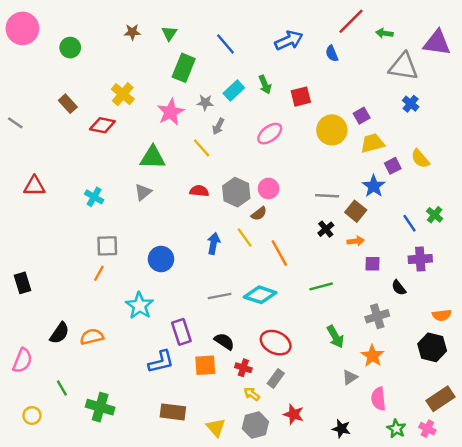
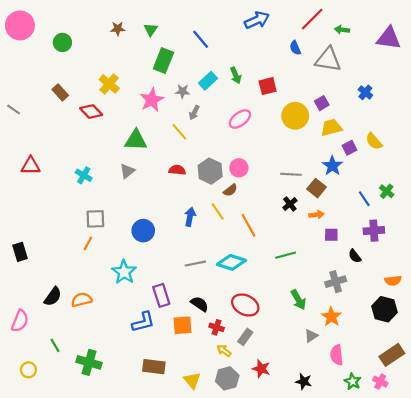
blue arrow: (289, 40) -> (257, 20), moved
gray triangle: (404, 67) -> (328, 59), moved
red diamond: (102, 125) -> (91, 112), turned 35

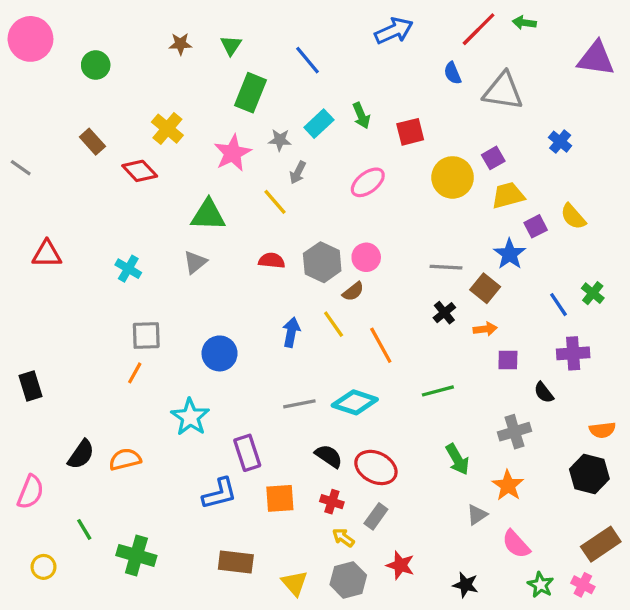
green arrow: (342, 30) -> (524, 23), moved
black semicircle: (200, 304) -> (329, 456), moved
pink semicircle: (337, 355) -> (516, 544), turned -36

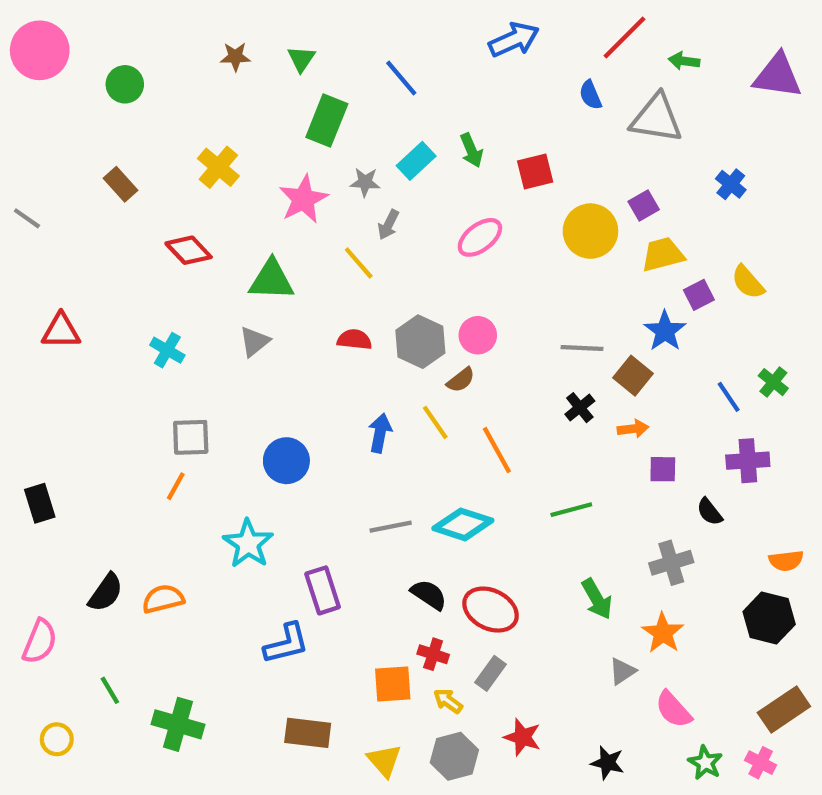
green arrow: (524, 23) -> (684, 61), moved
red diamond: (140, 171) -> (189, 250), moved
orange square: (280, 498) -> (393, 684), moved

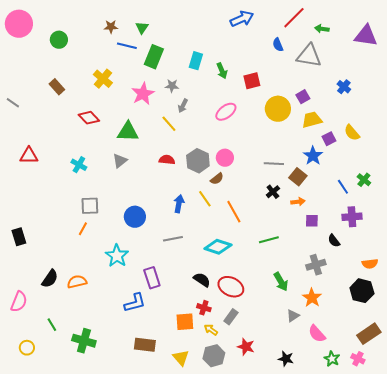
blue line: (401, 78) -> (127, 46), moved, turned -36
cyan rectangle: (416, 161) -> (196, 61), moved, turned -30
gray line: (391, 527) -> (173, 239), moved

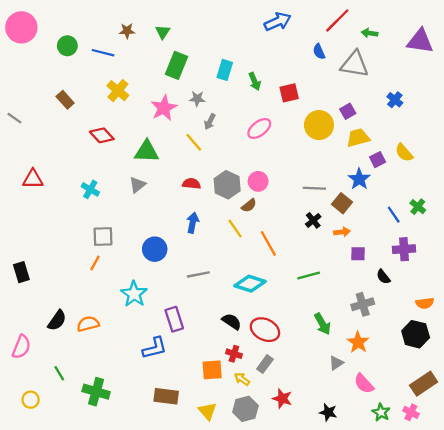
blue line: (127, 46) -> (103, 53), moved
blue arrow: (179, 204) -> (193, 223), moved

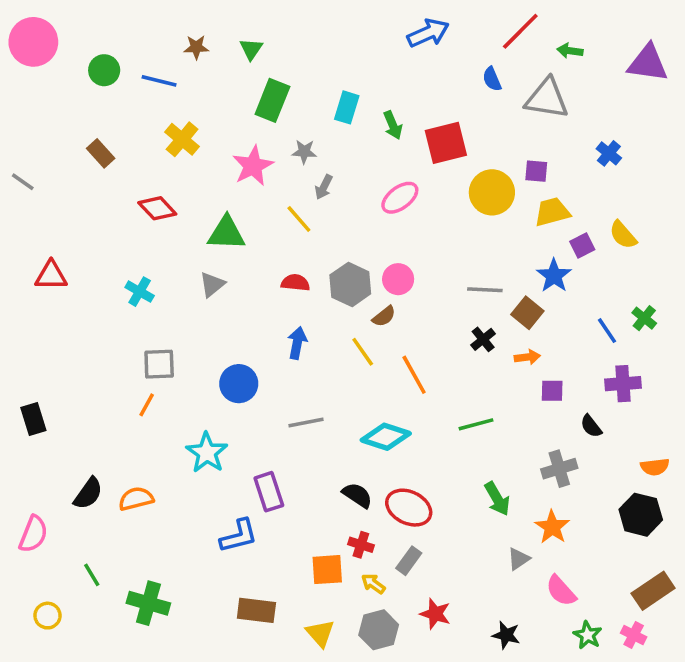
red square: (289, 93) -> (446, 143), size x1.4
purple square: (348, 111) -> (536, 171), turned 35

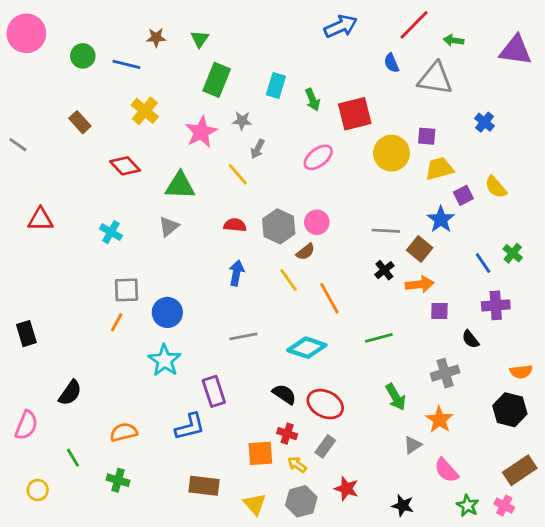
orange arrow: (527, 357) -> (420, 284), size x1.4
blue circle: (239, 384) -> (167, 312), moved
orange semicircle: (136, 499) -> (124, 432), moved
green cross: (148, 603) -> (118, 480), size x0.7

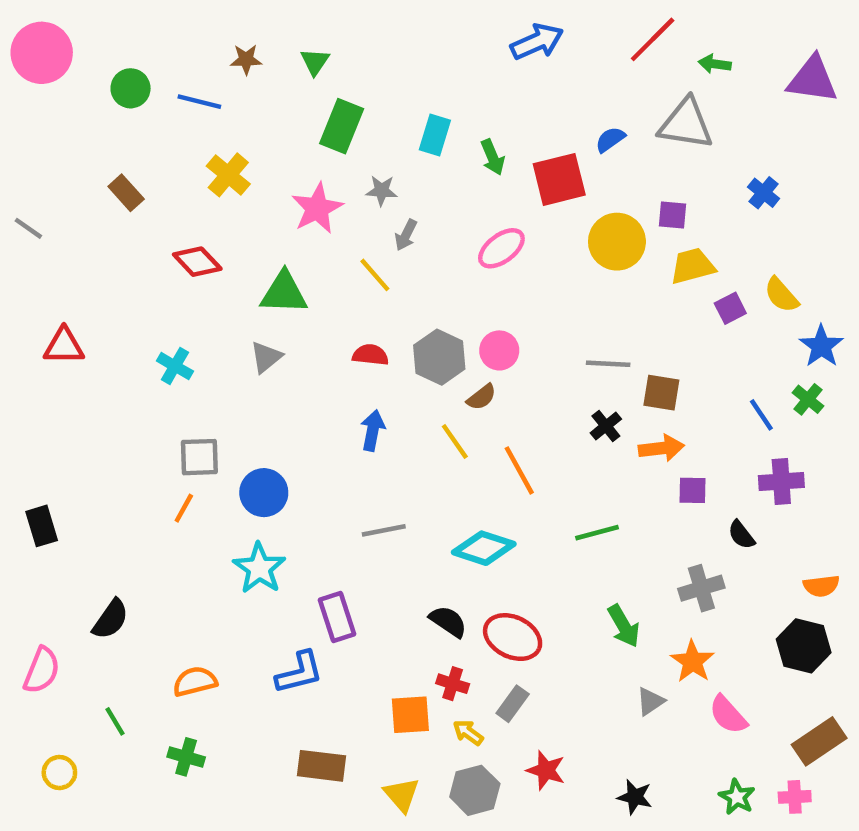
blue semicircle: (391, 63) -> (610, 139), moved, turned 78
blue star: (441, 219) -> (821, 346), moved
brown square: (420, 249) -> (661, 393), turned -30
pink semicircle: (446, 470) -> (728, 715), moved
pink cross: (504, 506) -> (795, 797), turned -30

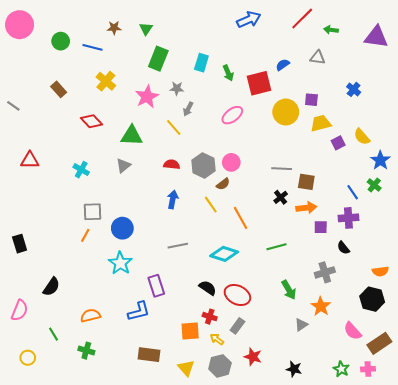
gray triangle: (686, 124) -> (318, 58), size x0.6
purple cross: (781, 482) -> (348, 218), moved
pink semicircle: (728, 715) -> (353, 331), moved

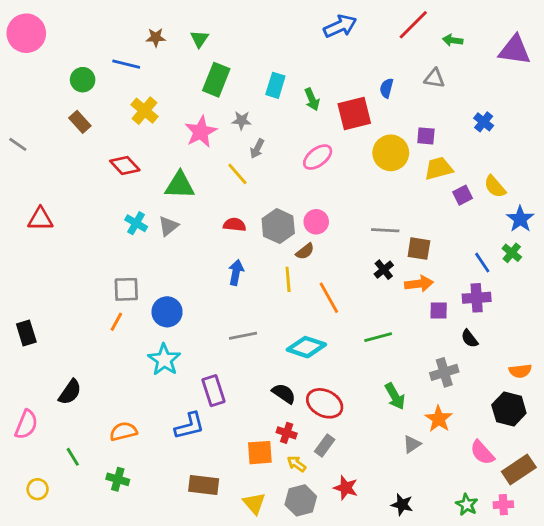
green circle: (61, 41) -> (83, 80), moved
blue semicircle: (283, 65) -> (387, 88), turned -40
cyan cross: (81, 170) -> (136, 223), moved
yellow line: (211, 205) -> (288, 279), turned 30

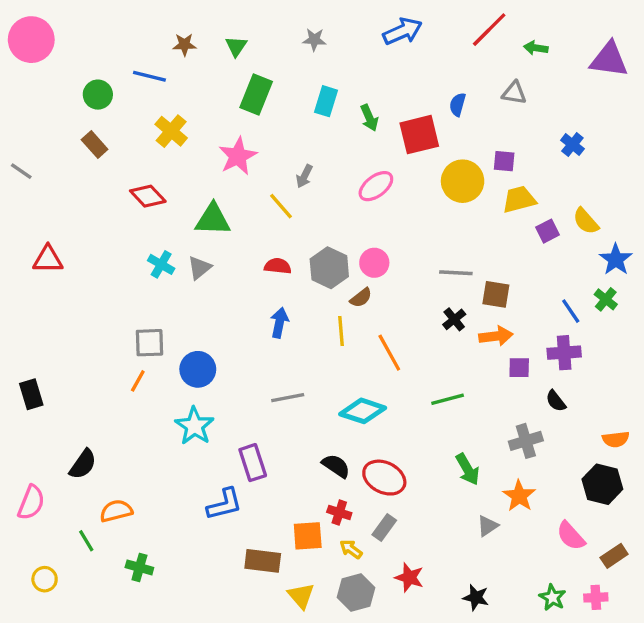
gray star: (242, 120) -> (314, 40), moved
orange semicircle: (123, 431) -> (116, 511), moved
brown rectangle: (519, 469) -> (614, 556), size x0.7
brown rectangle: (204, 485) -> (263, 561), moved

